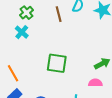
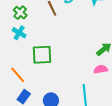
green square: (57, 63) -> (42, 55), moved

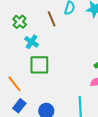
cyan cross: (19, 33) -> (32, 42), moved

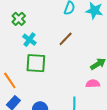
brown line: (52, 19) -> (66, 39), moved, turned 63

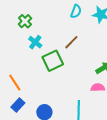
green square: (36, 63) -> (53, 61), moved, turned -30

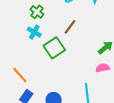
green cross: (25, 21) -> (37, 12), moved

